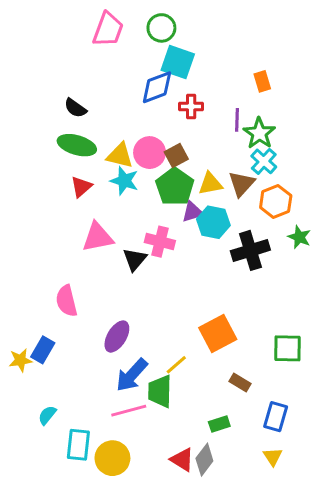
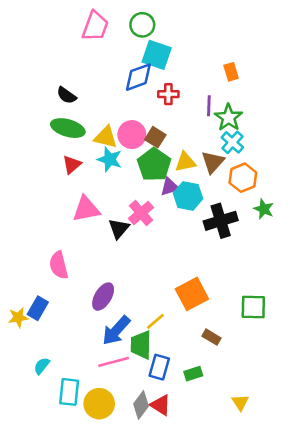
brown square: (176, 156) -> (155, 137), turned -30
pink cross: (160, 242) -> (141, 213), turned 35
blue rectangle: (276, 417) -> (159, 367), moved
gray diamond: (204, 460) -> (141, 405), moved

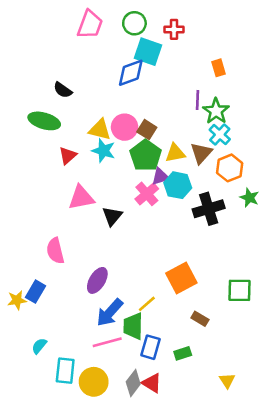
red cross: (168, 94) -> (174, 29), moved
green ellipse: (68, 128) -> (44, 121), moved
pink cross: (141, 213) -> (147, 194), moved

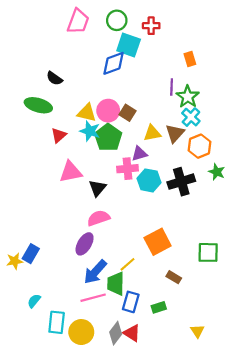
green pentagon: (146, 156) -> (108, 137), moved
cyan hexagon: (178, 185) -> (149, 180), moved
pink cross: (147, 194) -> (128, 169), turned 36
pink semicircle: (55, 251) -> (98, 218), moved, turned 85

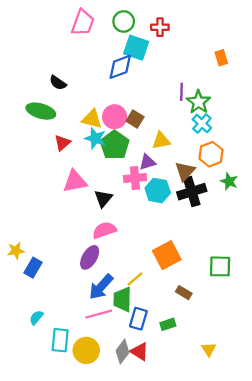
orange rectangle: (190, 59) -> (221, 58), moved
brown triangle: (175, 133) -> (185, 171), moved
yellow star: (15, 261) -> (16, 251), moved

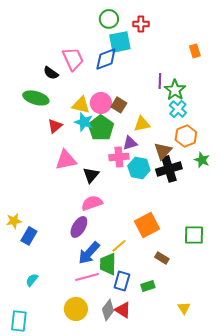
pink trapezoid: (83, 23) -> (73, 59), moved, turned -45
cyan square: (136, 48) -> (120, 42), turned -30
cyan rectangle: (60, 340) -> (19, 321), moved

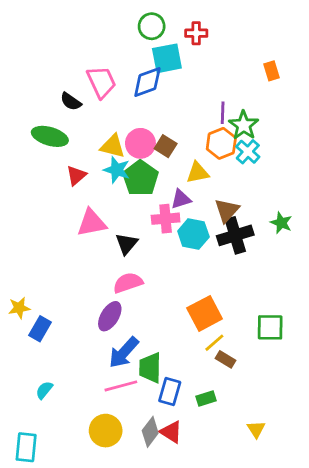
orange hexagon: (186, 136) -> (221, 143), moved
yellow line: (119, 246) -> (214, 343), moved

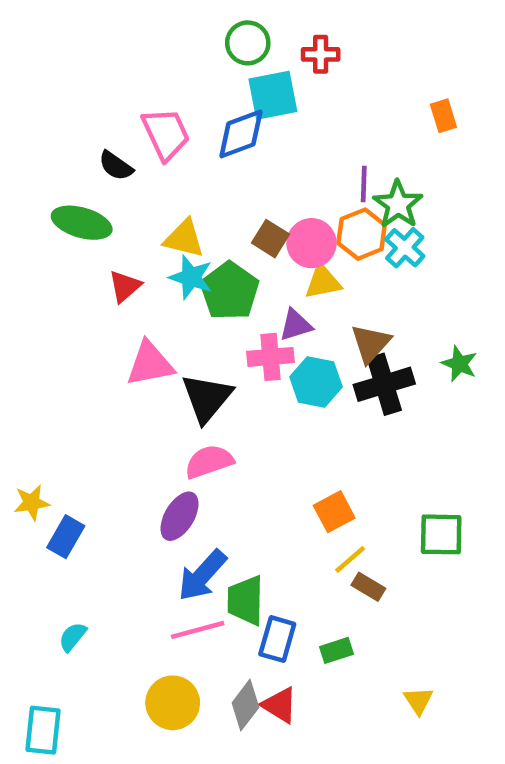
pink circle: (140, 143) -> (311, 243), moved
black triangle: (127, 244) -> (207, 398), size x1.4
orange square: (205, 313) -> (334, 512), size x0.7

